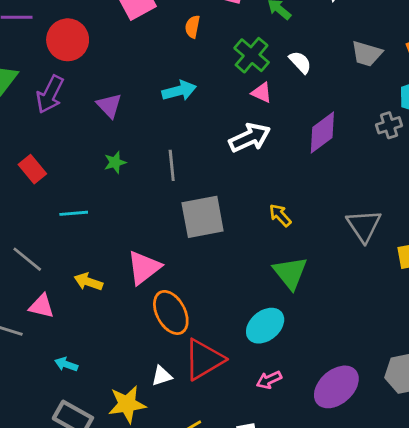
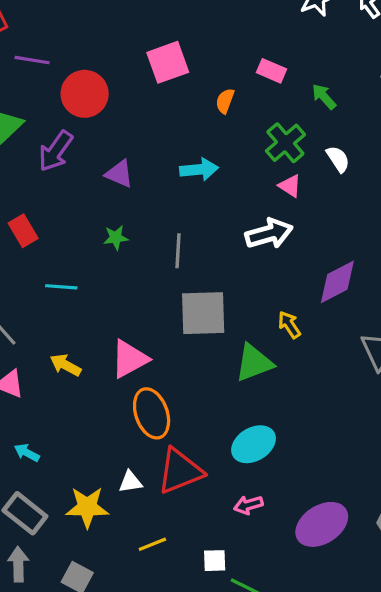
purple triangle: (109, 106) -> (119, 174), turned -32
purple diamond: (322, 132) -> (337, 282), moved
green triangle: (290, 273) -> (254, 363), moved, turned 39

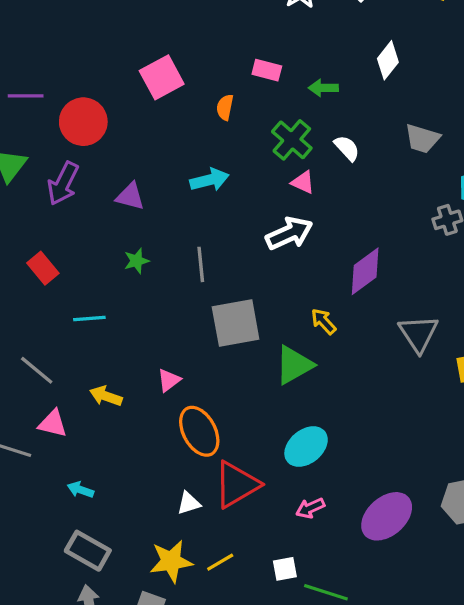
green arrow: (324, 97) -> (323, 88), turned -40
pink triangle: (129, 359) -> (169, 380), size x0.6
yellow star: (87, 507) -> (171, 561), moved

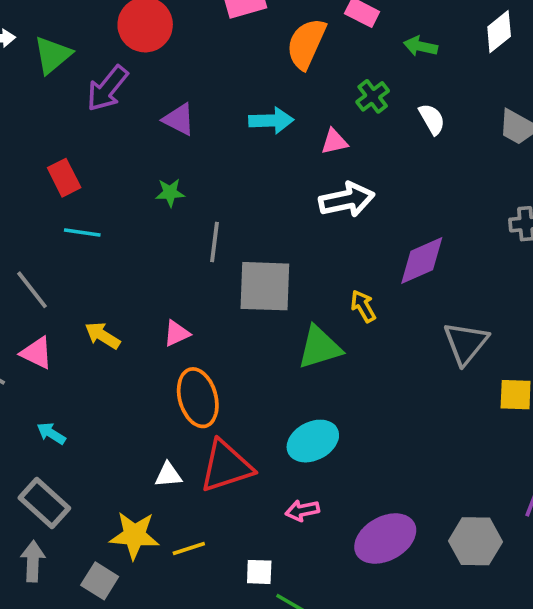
orange semicircle: (225, 107) -> (306, 44), size x1.8
green cross: (292, 140) -> (373, 96), size x0.7
pink triangle: (303, 182) -> (334, 142), moved, turned -50
gray line: (201, 264) -> (214, 242), moved
cyan line: (89, 318) -> (82, 232), moved

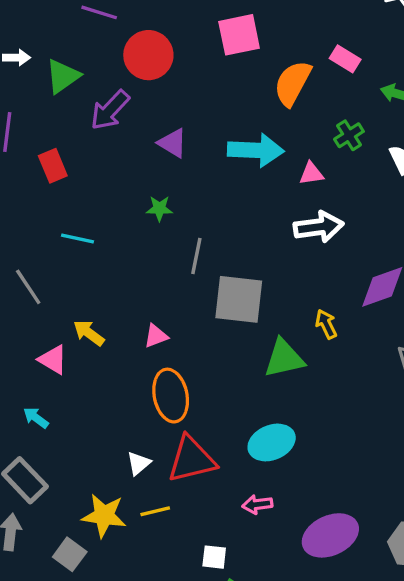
cyan arrow: (271, 121) -> (256, 150), size x1.4
red rectangle: (64, 178) -> (53, 166), moved
pink triangle: (37, 353) -> (53, 360), moved
white triangle: (168, 475) -> (139, 463), turned -40
yellow line: (189, 548) -> (155, 511), moved

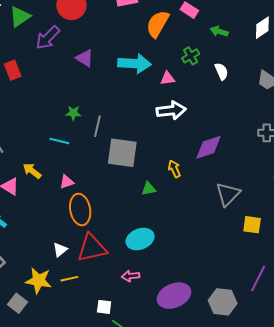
green star: (159, 208) -> (73, 113), moved
cyan line: (77, 239) -> (59, 141), moved
pink triangle: (156, 336) -> (67, 182), moved
green triangle: (284, 358) -> (149, 189), size x0.6

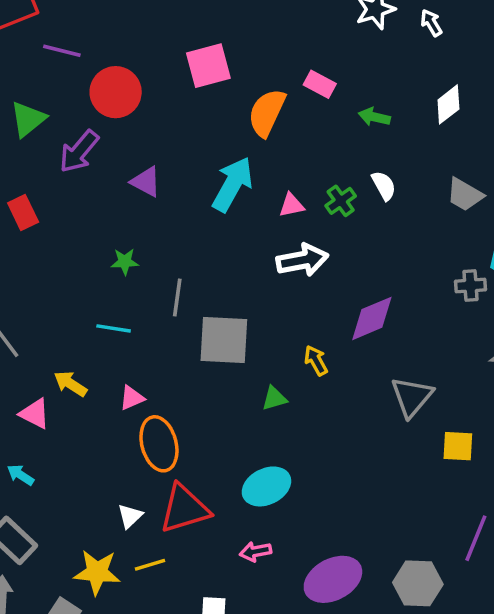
green cross: (191, 56) -> (341, 201), moved
cyan arrow: (135, 64) -> (233, 184), turned -60
green star: (73, 113) -> (125, 262), moved

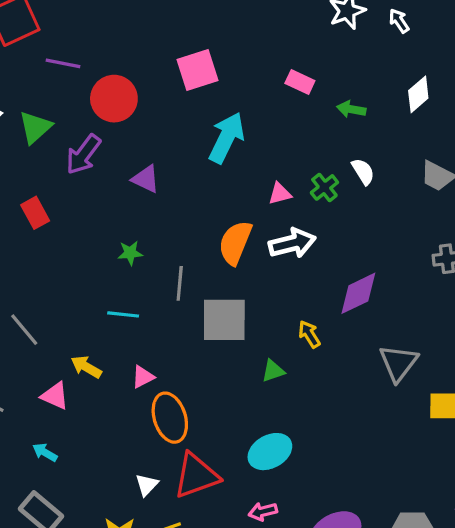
orange semicircle: (267, 113) -> (235, 243), moved
cyan arrow: (233, 184) -> (227, 138), moved

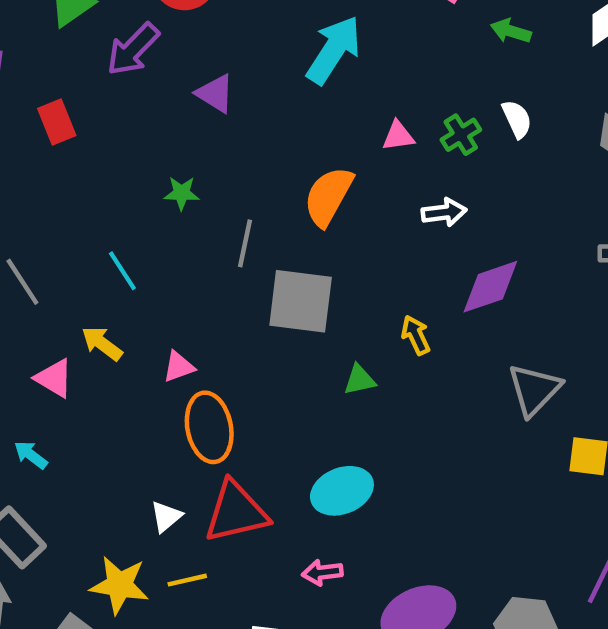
white arrow: (292, 243) -> (444, 212), moved, size x0.7
cyan line: (123, 314) -> (122, 271), moved, turned 44

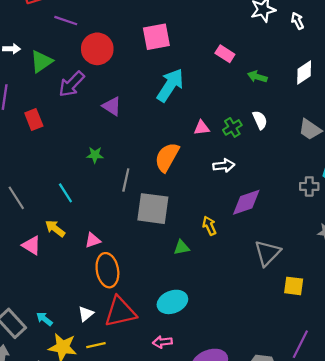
cyan arrow: (31, 455) -> (44, 319), moved

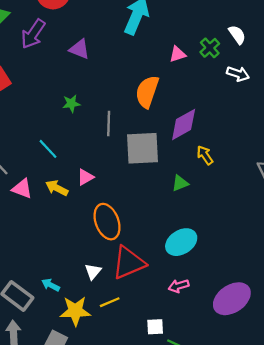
white arrow: (224, 166) -> (238, 74), moved, turned 36
purple diamond: (246, 202) -> (184, 124), moved
yellow arrow: (55, 228) -> (57, 188), moved
pink triangle: (93, 240) -> (85, 177), moved
pink triangle: (31, 245) -> (22, 189), moved

